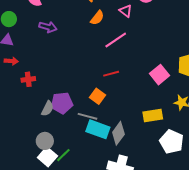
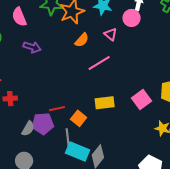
red line: (111, 74) -> (57, 109), moved
gray line: (87, 116) -> (68, 138), turned 66
yellow rectangle: (153, 116) -> (105, 103), moved

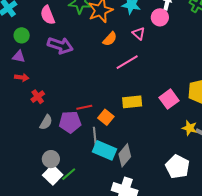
purple arrow: (32, 47) -> (60, 45), size x1.4
red cross: (10, 99) -> (38, 97), turned -32
gray semicircle: (28, 128) -> (46, 122), moved

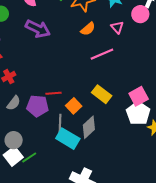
yellow rectangle: (132, 102) -> (102, 94), turned 36
gray diamond: (125, 155) -> (89, 127), moved
white pentagon: (177, 167) -> (138, 113), moved

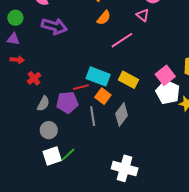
pink triangle: (117, 27) -> (143, 15), moved
cyan rectangle: (68, 139) -> (98, 76), moved
gray circle: (14, 140) -> (49, 130), moved
white square: (13, 156) -> (52, 156), turned 30

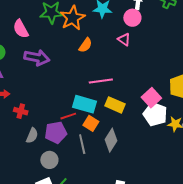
pink line: (122, 40) -> (101, 81), moved, turned 30
red cross: (34, 78) -> (21, 111), turned -32
gray circle: (49, 130) -> (49, 160), moved

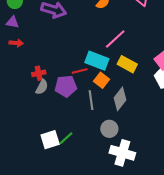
pink line: (101, 81) -> (115, 39), turned -40
red cross: (21, 111) -> (39, 73), moved, turned -32
gray circle: (49, 160) -> (109, 129), moved

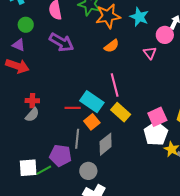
pink line: (115, 39) -> (115, 85), turned -75
red arrow: (16, 43) -> (17, 66), size x1.6
purple pentagon: (66, 86) -> (60, 155), moved

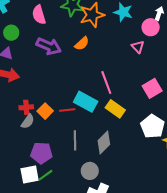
orange semicircle: (112, 46) -> (82, 44), moved
pink square: (157, 117) -> (152, 88), moved
orange square: (92, 122) -> (45, 111), moved
purple pentagon: (60, 155) -> (41, 153), moved

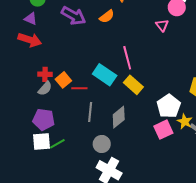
pink square: (152, 88) -> (163, 130), moved
red line: (67, 110) -> (79, 88), moved
purple pentagon: (41, 153) -> (44, 120), moved

